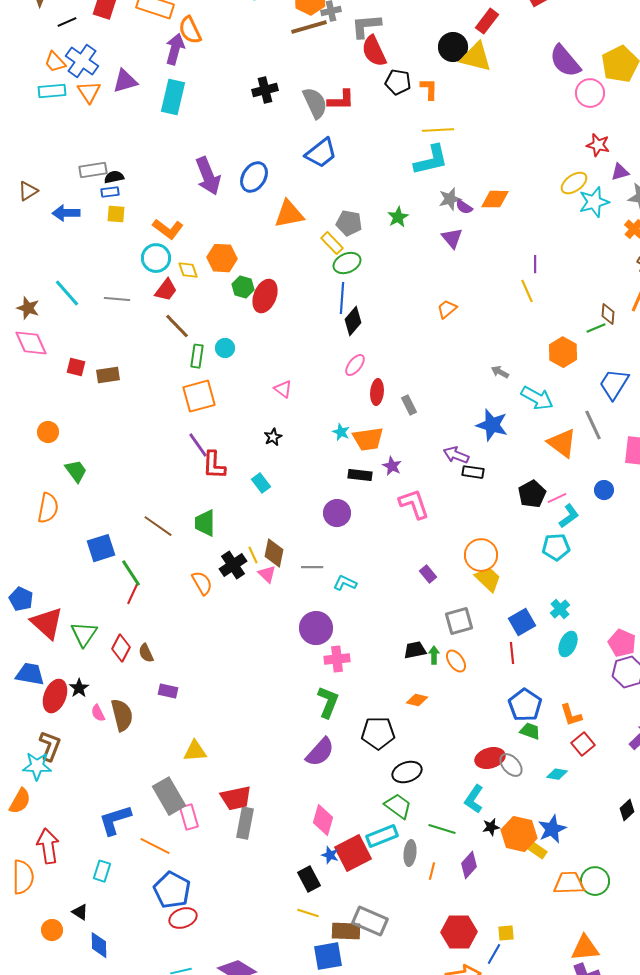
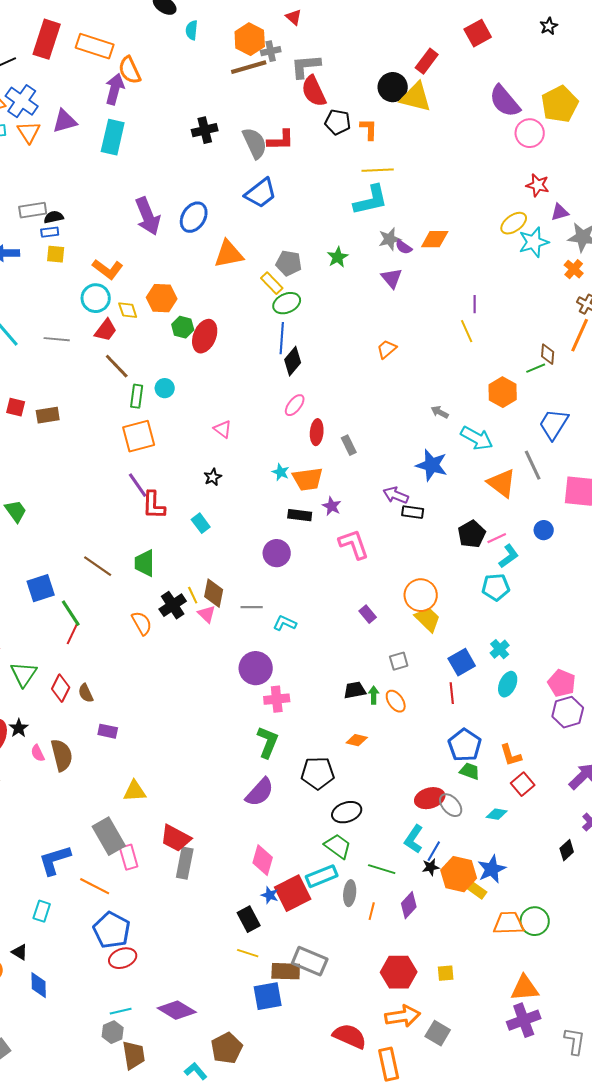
gray square: (459, 621) -> (399, 661), size x0.7
red trapezoid: (236, 798) -> (176, 838), turned 40
blue line: (494, 954) -> (434, 851), moved

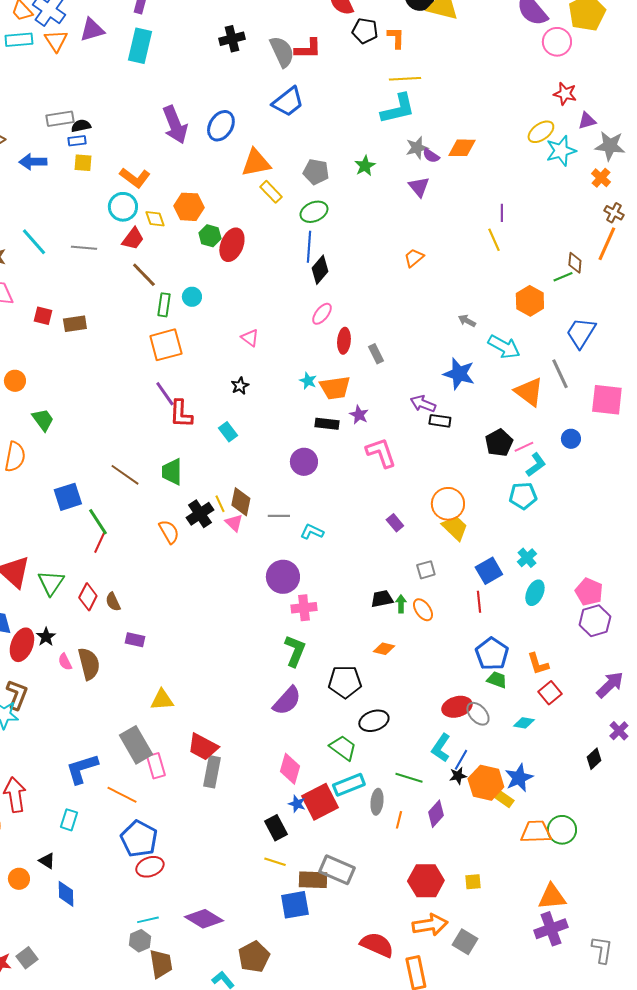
yellow rectangle: (272, 283) -> (271, 192), moved
green trapezoid: (338, 846) -> (343, 748), moved

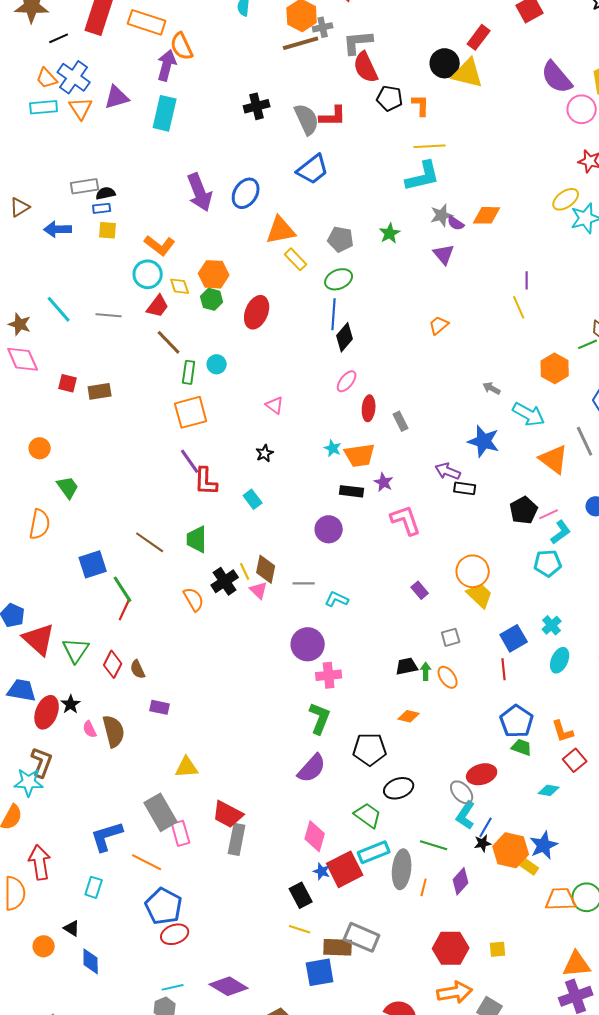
green hexagon: (210, 236) -> (212, 299), moved
gray ellipse: (478, 714) -> (462, 792), moved
gray ellipse: (377, 802) -> (402, 869), size x1.5

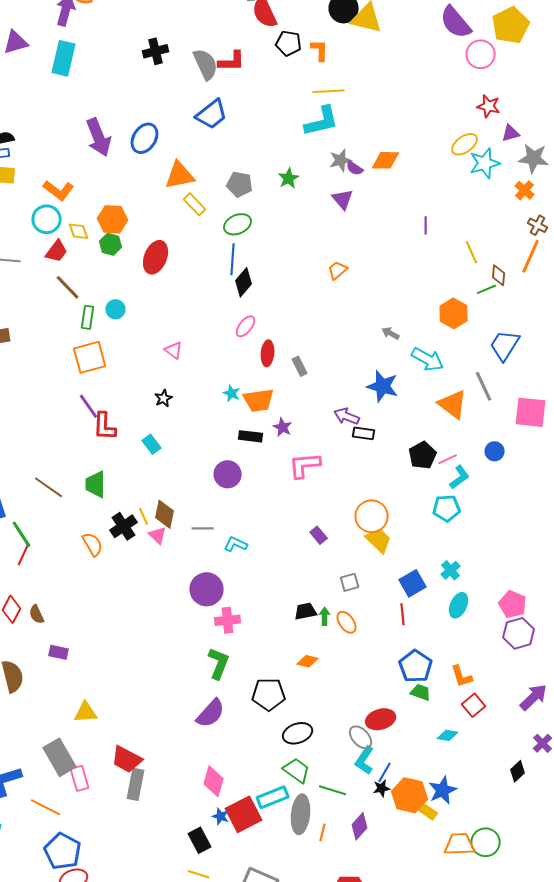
yellow line: (519, 307) -> (472, 252), moved
pink L-shape: (406, 520) -> (305, 465), turned -76
green trapezoid: (368, 815) -> (297, 770), moved

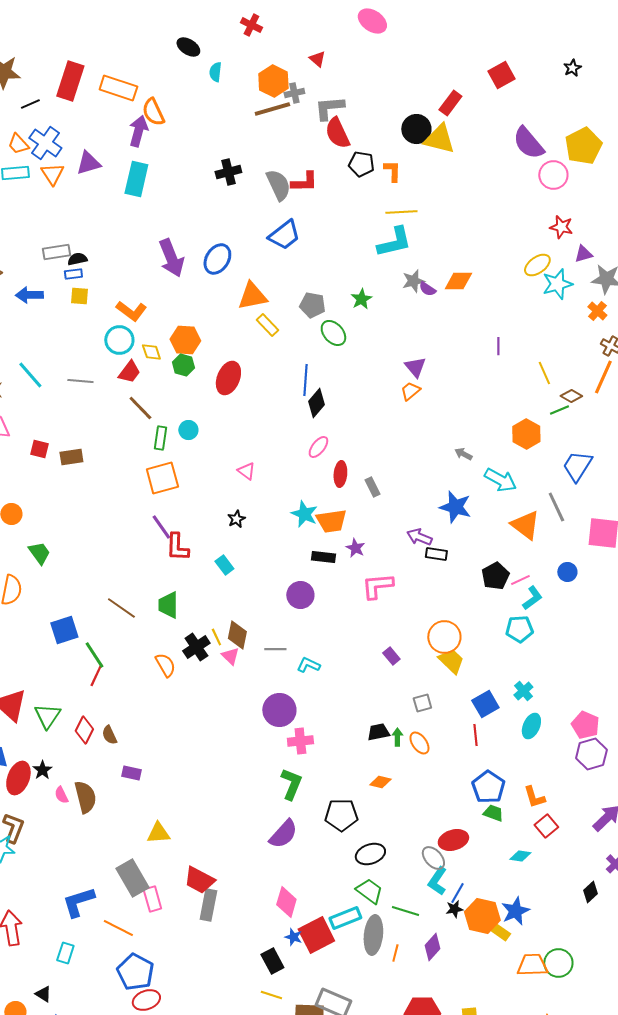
purple triangle: (343, 199) -> (415, 367), moved
green ellipse: (238, 224) -> (333, 333), moved, turned 72
brown diamond: (499, 275) -> (571, 396), turned -65
cyan star: (232, 393) -> (304, 514), size x1.5

